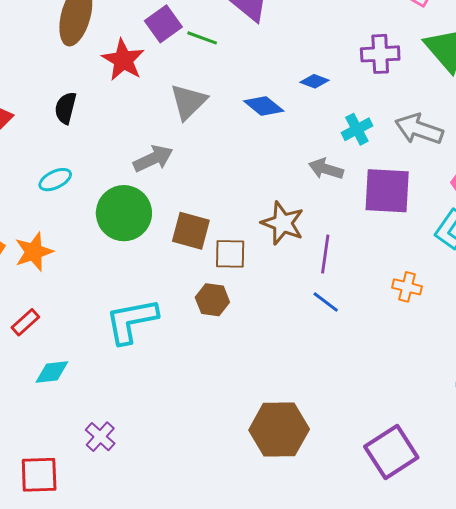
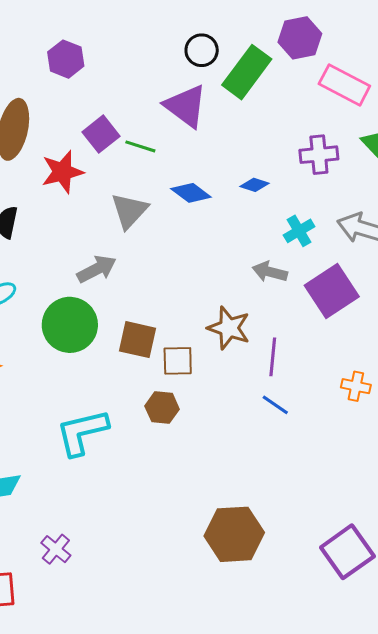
red star: (123, 60) -> (62, 172), turned 30
blue diamond: (264, 106) -> (191, 193), moved
purple square: (387, 191) -> (332, 291), turned -34

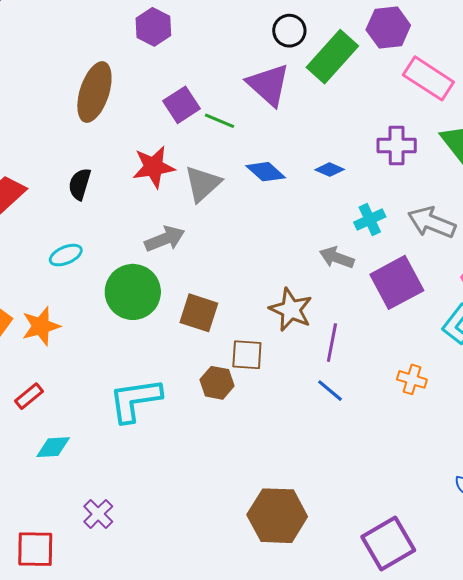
red star: (62, 172) -> (154, 167), moved
brown square: (178, 361) -> (247, 355), moved

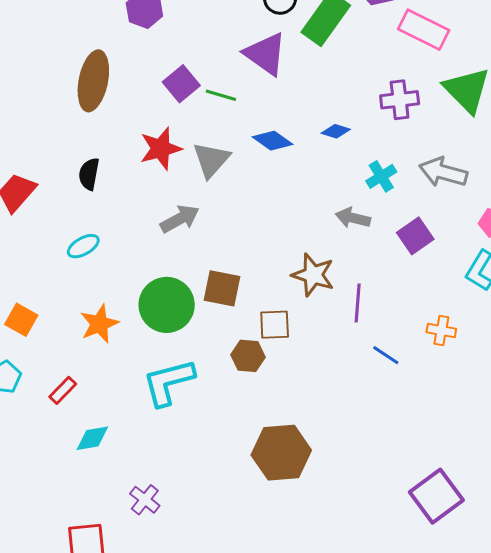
purple square: (397, 282) -> (415, 236), size x0.7
green circle: (133, 292) -> (167, 305), moved
orange star: (41, 326) -> (99, 324), moved
blue line: (330, 391) -> (386, 355), moved
brown hexagon: (277, 516) -> (281, 453), moved

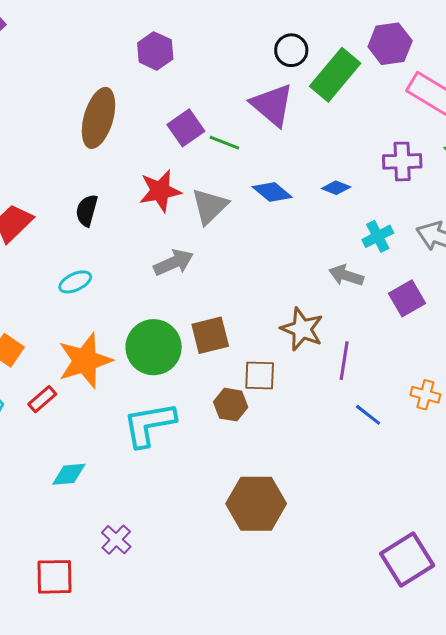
brown square: (222, 288) -> (210, 335), turned -30
orange star: (99, 324) -> (85, 361), size x1.4
red rectangle: (63, 390) -> (42, 399), moved

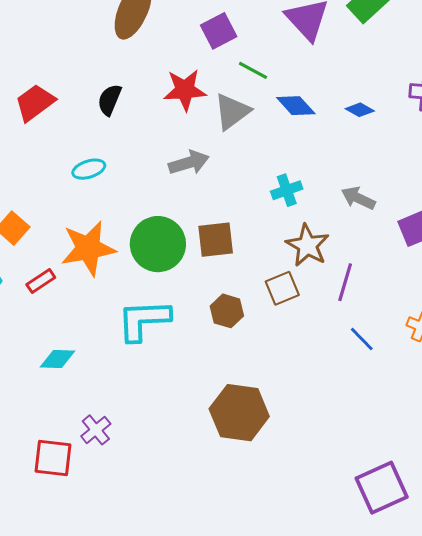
green line: (224, 143) -> (253, 70), moved
cyan cross: (378, 236) -> (287, 190), moved
brown square: (260, 376) -> (282, 288), moved, turned -32
red square: (54, 577) -> (53, 458), moved

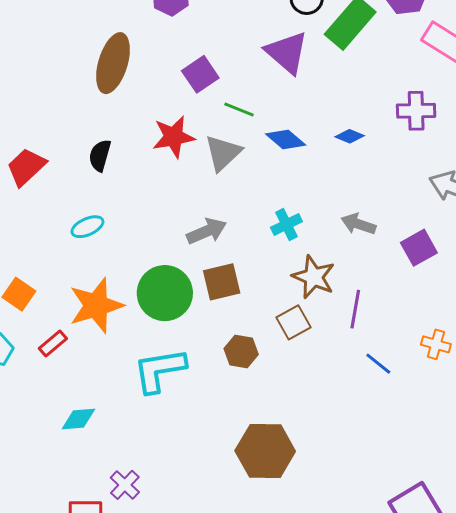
gray arrow: (189, 163) -> (207, 231), moved

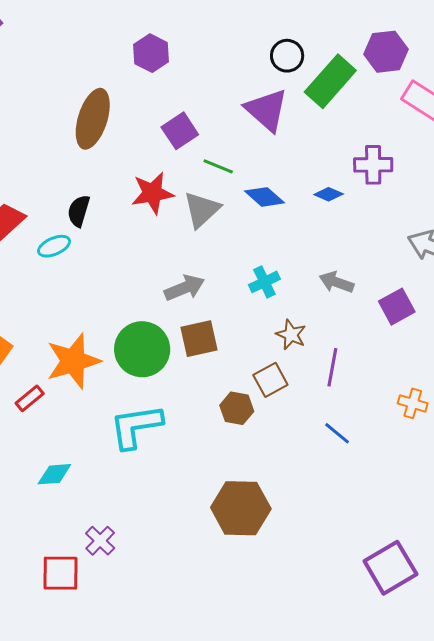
purple cross: (416, 111) -> (373, 165), moved
cyan ellipse: (87, 227) -> (54, 246), moved
brown star: (314, 277) -> (291, 335), size x0.7
brown hexagon: (241, 351) -> (237, 408), moved
blue line: (378, 364) -> (337, 433), moved

